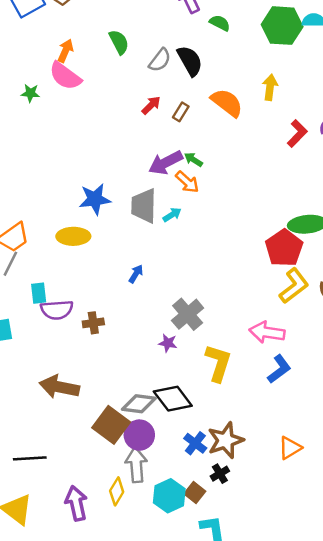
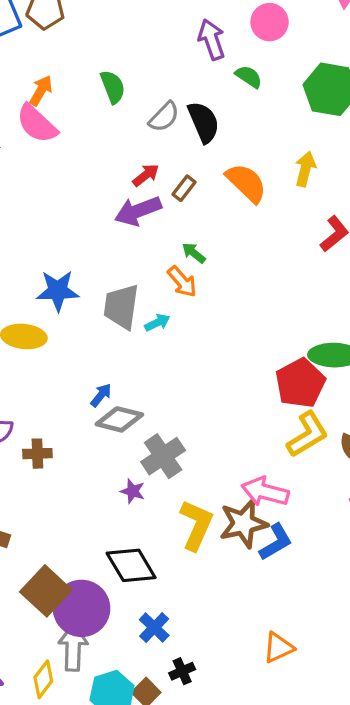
purple arrow: (166, 163) -> (138, 211), moved
gray diamond: (139, 404) -> (119, 419), moved
purple circle: (139, 435) -> (82, 608), size x1.4
brown star: (226, 440) -> (243, 523), moved

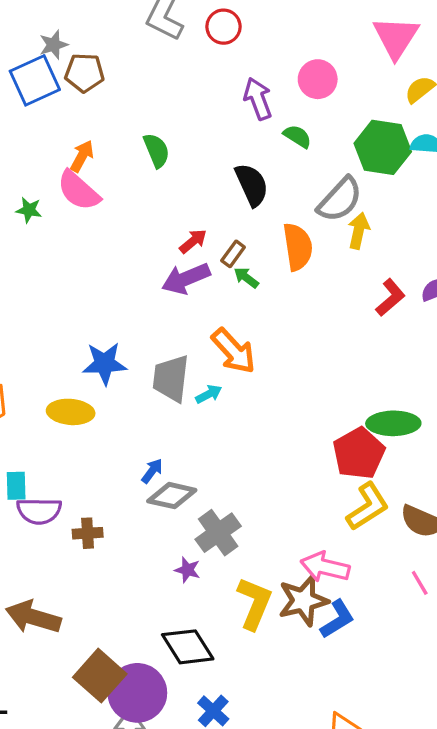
gray semicircle: (164, 117) -> (340, 200), moved, size x1.4
orange semicircle: (246, 183) -> (298, 247), turned 39
green arrow: (194, 253) -> (246, 278), moved
orange arrow: (182, 282) -> (234, 351), size x1.4

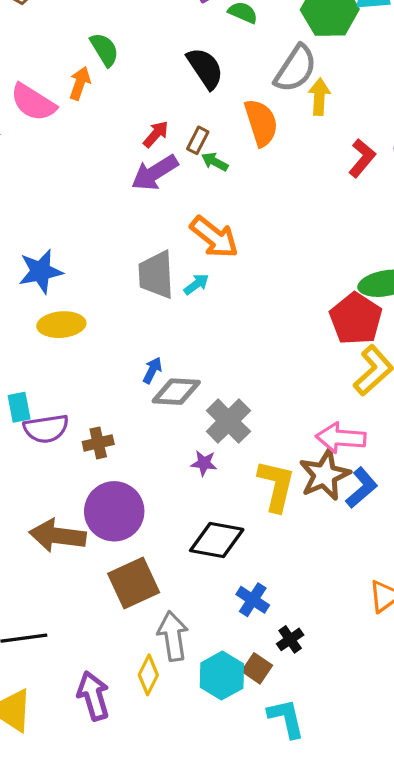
orange arrow: (82, 156) -> (80, 83), moved
blue star: (105, 363) -> (41, 271), moved
black diamond: (188, 647) -> (217, 540), turned -38
brown square: (100, 676) -> (134, 583), turned 33
purple circle: (137, 693) -> (114, 511), moved

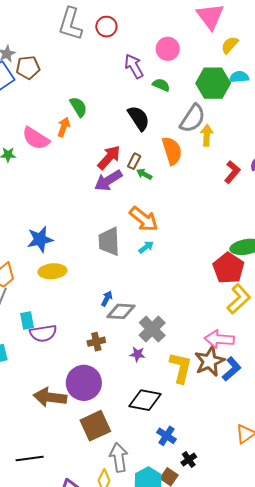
red arrow: (156, 134) -> (109, 157), size x1.5
cyan arrow: (196, 284) -> (146, 247), moved
brown cross: (98, 443) -> (96, 342), moved

